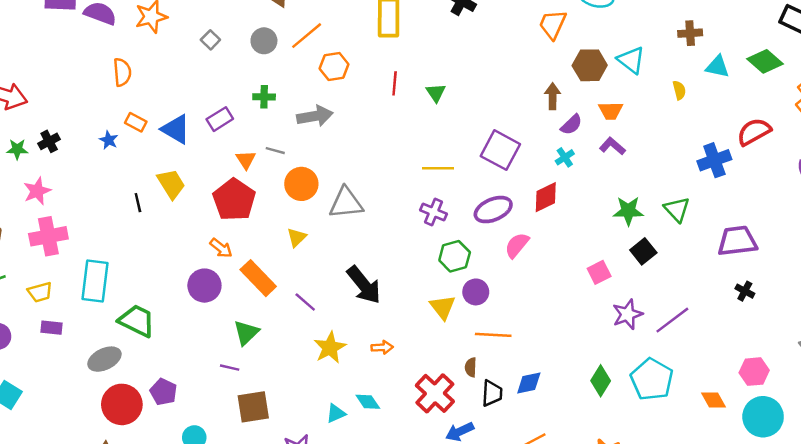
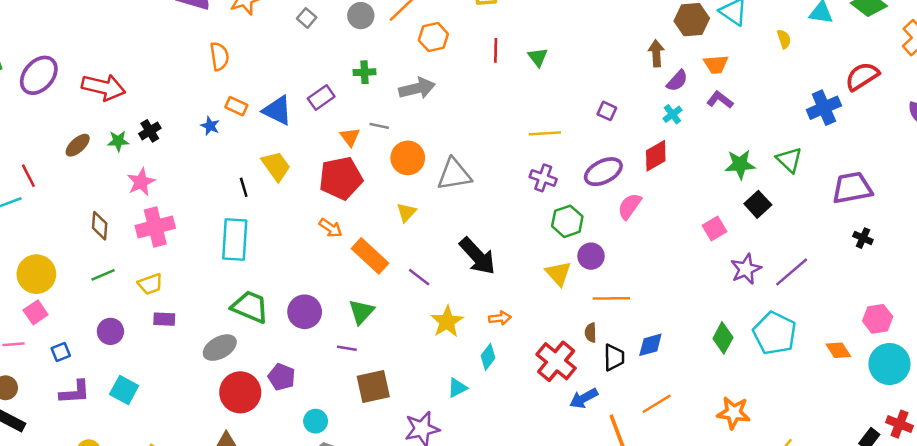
purple square: (500, 150) -> (607, 111), size x0.5
red pentagon: (234, 200) -> (341, 178), turned 30
cyan rectangle: (95, 281) -> (235, 240), moved
purple circle: (204, 286) -> (305, 312), moved
cyan diamond: (368, 402) -> (488, 357), moved, turned 75

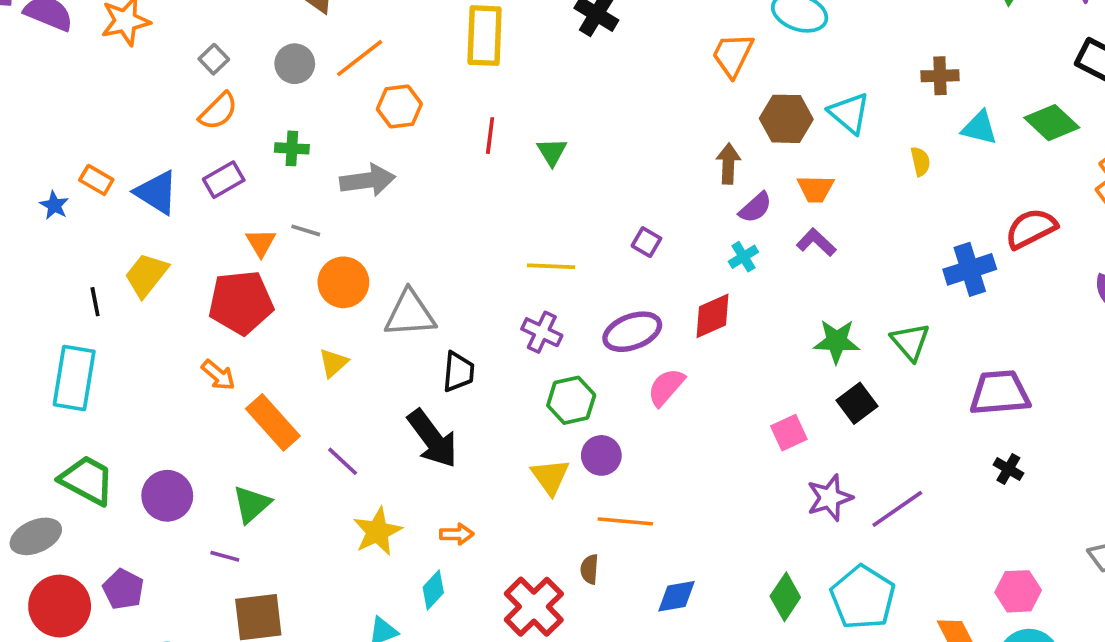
orange semicircle: (219, 56) -> (218, 111), moved, turned 48
yellow trapezoid: (276, 166) -> (146, 275), turned -112
black trapezoid: (614, 358) -> (458, 372), moved

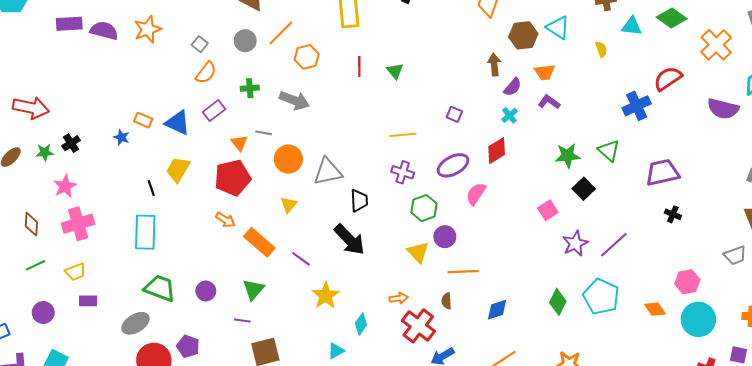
gray arrow: (368, 180) -> (294, 100), turned 36
purple circle: (167, 496) -> (206, 291), size x0.7
orange arrow: (457, 534) -> (399, 298), moved

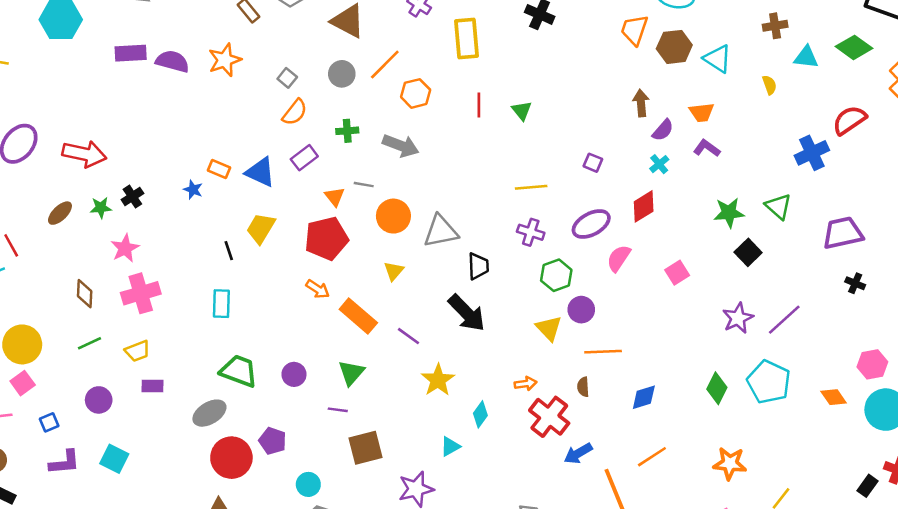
brown hexagon: (523, 35) -> (674, 47), moved
pink square: (548, 210) -> (677, 273), moved
cyan rectangle: (145, 232) -> (221, 304), size x0.7

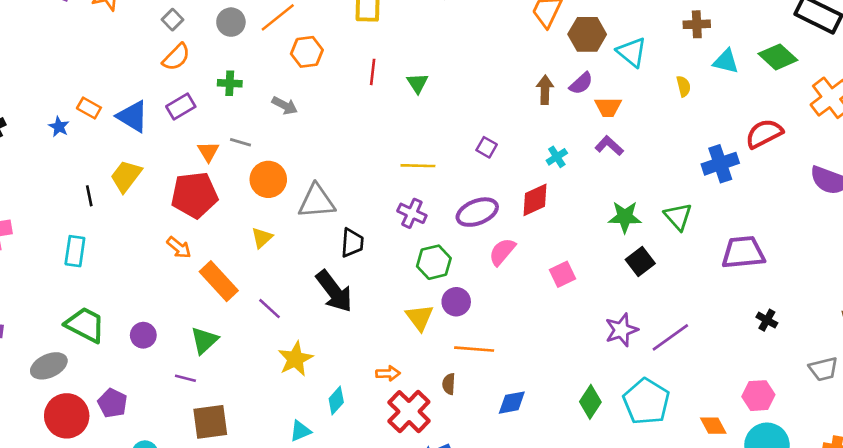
purple semicircle: (663, 130) -> (581, 83), moved
gray arrow: (401, 146) -> (285, 106), size x0.7
black cross: (855, 283) -> (767, 320), moved

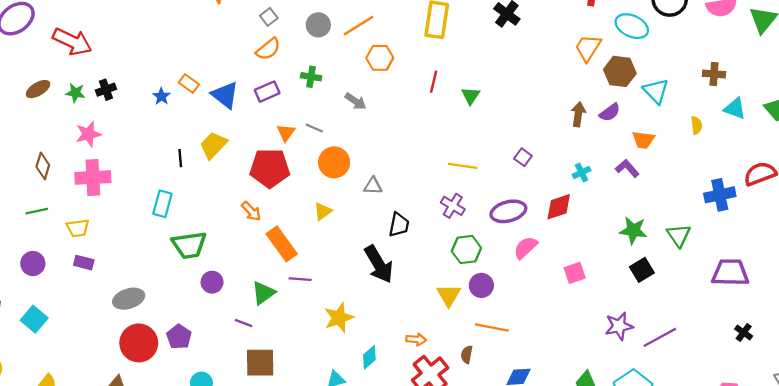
orange trapezoid: (608, 107) -> (643, 140), moved
gray triangle: (317, 201) -> (373, 186), size x0.6
purple line: (270, 309) -> (300, 279), moved, turned -45
green trapezoid: (85, 325) -> (189, 245), moved, turned 138

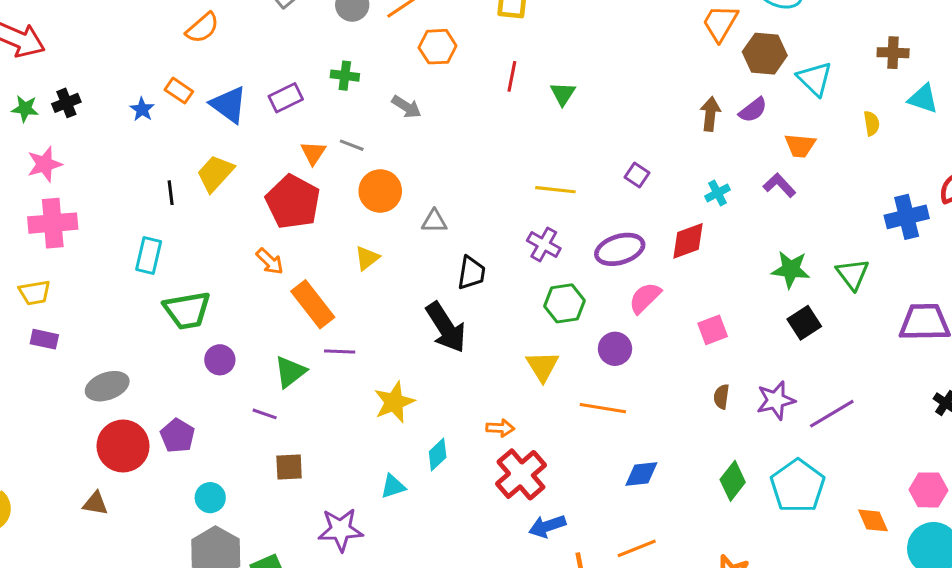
orange semicircle: (268, 49) -> (202, 28), moved
red pentagon: (270, 168) -> (293, 202), turned 30
purple circle: (481, 285) -> (615, 349), moved
brown semicircle: (467, 355) -> (721, 397), moved
brown square: (260, 363) -> (289, 467), size x0.7

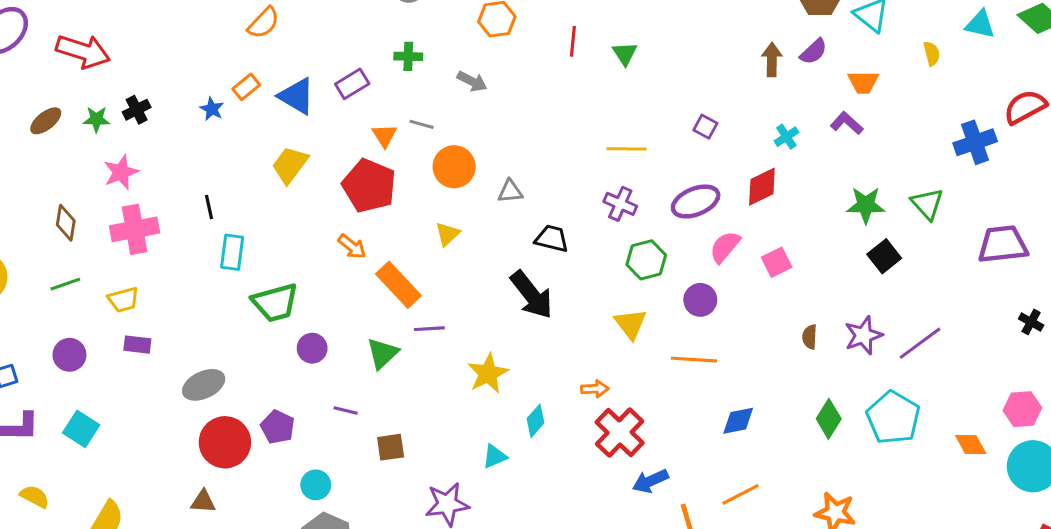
orange rectangle: (179, 91) -> (246, 87), turned -68
black line: (171, 193) -> (209, 207), moved
black trapezoid: (471, 273) -> (552, 239), turned -80
pink square: (713, 330) -> (777, 262), moved
purple line: (265, 414) -> (346, 411), moved

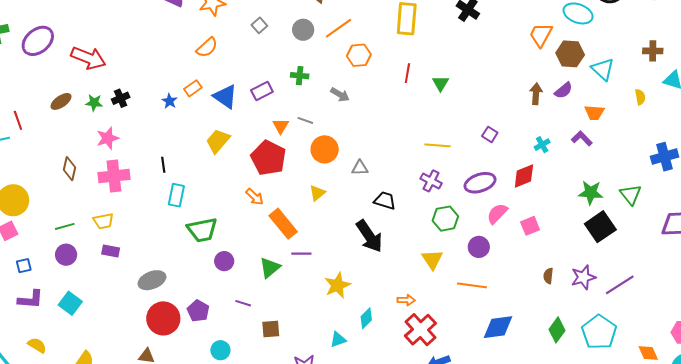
black square: (884, 256) -> (600, 227), size x1.4
green line: (65, 284) -> (65, 226), moved
blue diamond: (738, 421) -> (498, 327), size x1.4

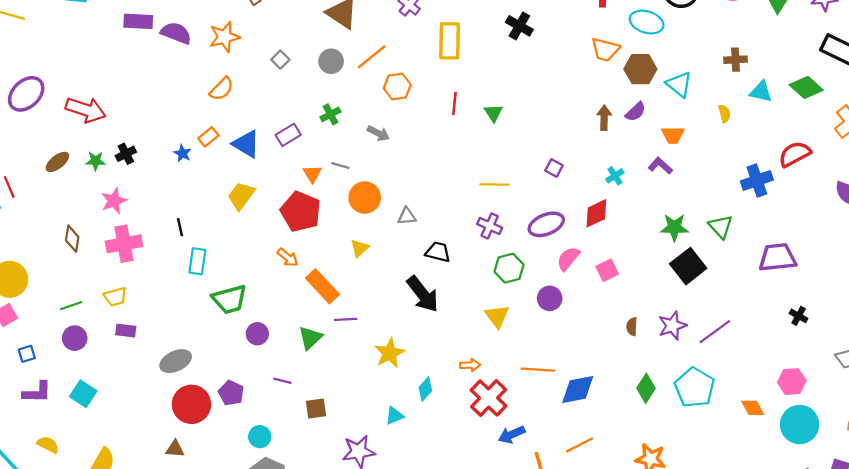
orange trapezoid: (541, 35) -> (605, 50), turned -100
green cross: (300, 76) -> (330, 114), turned -30
orange line: (472, 285) -> (538, 370), moved

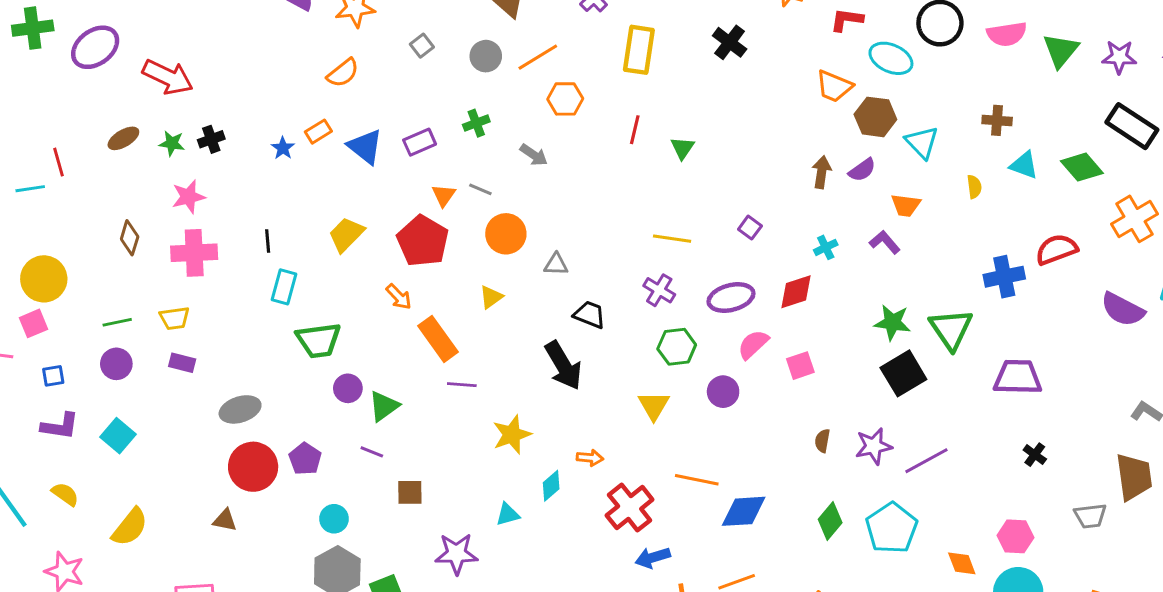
yellow trapezoid: (241, 196) -> (346, 235), moved
green triangle: (721, 227) -> (951, 329), size x1.4
green triangle: (310, 338) -> (384, 406), moved
orange arrow: (470, 365) -> (590, 458), moved

